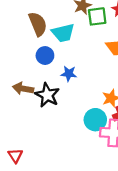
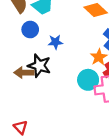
brown arrow: (23, 89) -> (24, 73), moved

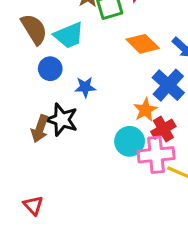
brown arrow: (24, 73) -> (40, 129), turned -72

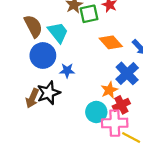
cyan trapezoid: (69, 35) -> (58, 32), turned -110
blue circle: (50, 69) -> (43, 56), size x1.5
black star: (62, 120) -> (49, 93), turned 30

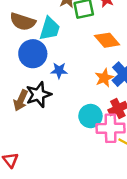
brown semicircle: (33, 26) -> (23, 22), turned 135
cyan trapezoid: (58, 32) -> (50, 29), turned 55
orange star: (109, 90) -> (104, 78), moved

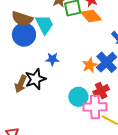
cyan trapezoid: (50, 29) -> (44, 25), turned -45
orange diamond: (107, 40) -> (91, 16), moved
blue circle: (33, 54) -> (24, 35), moved

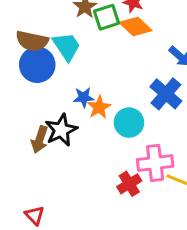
orange star: (90, 65) -> (99, 107), moved
red cross: (101, 91) -> (129, 184), moved
cyan circle: (78, 97) -> (129, 123), moved

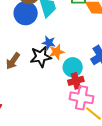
black star: (61, 130) -> (41, 57), moved
red cross: (129, 184) -> (76, 81), moved

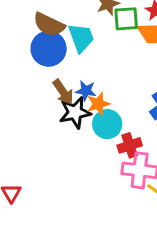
brown arrow: (13, 61) -> (63, 92), moved, turned -66
cyan circle: (73, 67) -> (107, 124), moved

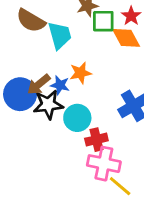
blue circle: (49, 49) -> (20, 94), moved
brown arrow: (63, 92) -> (39, 84), turned 80
orange star: (98, 104) -> (80, 73), moved

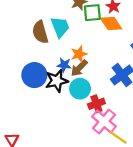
brown semicircle: (31, 21) -> (40, 32), moved, turned 50
brown arrow: (39, 84) -> (79, 68), moved
pink cross: (104, 164) -> (104, 122), turned 35

